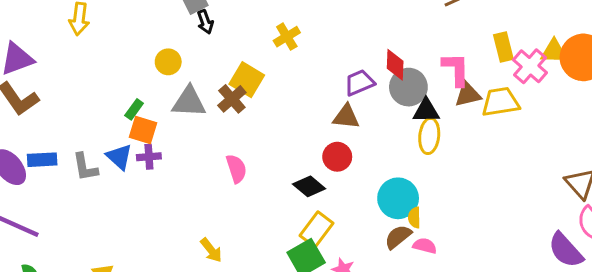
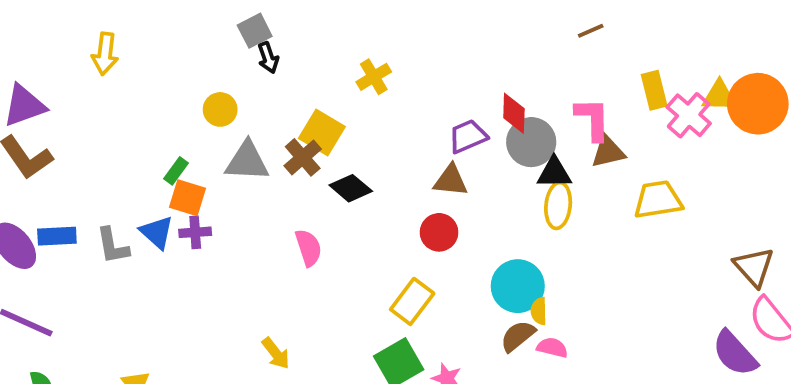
yellow trapezoid: (500, 102) -> (658, 200), moved
black diamond: (309, 186) -> (351, 188), moved
yellow rectangle: (316, 229) -> (412, 301), moved

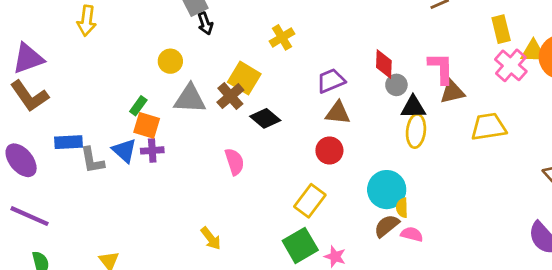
yellow rectangle: (654, 90) -> (501, 29), moved
purple trapezoid: (468, 136) -> (331, 81), moved
gray circle: (531, 142) -> (396, 85), size x0.6
blue rectangle: (57, 236) -> (68, 142), moved

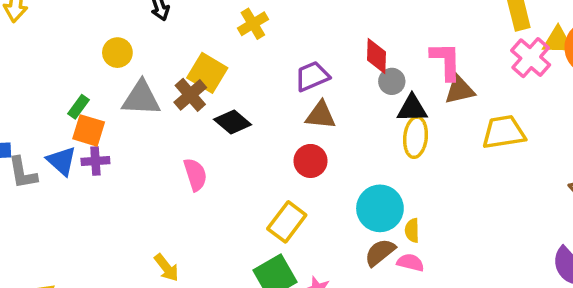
yellow semicircle: (402, 208) -> (412, 230), moved

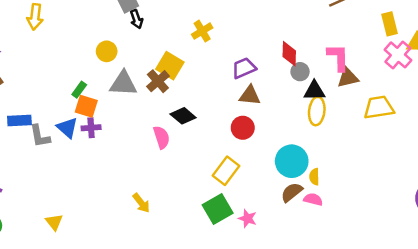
black diamond: (233, 122) -> (183, 116), moved

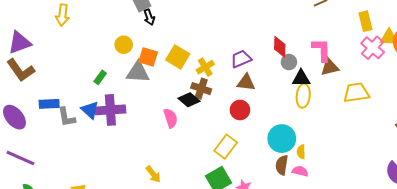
yellow cross: (202, 31) -> (205, 67), moved
brown cross: (158, 81) -> (201, 89), moved, turned -30
orange square: (86, 106) -> (148, 57), moved
purple cross: (91, 128) -> (110, 110), size x1.8
brown semicircle: (292, 192) -> (282, 165), turned -42

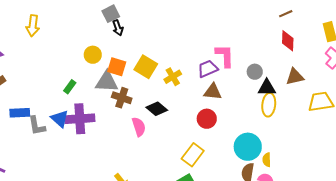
red diamond: (280, 47) -> (288, 41), moved
pink L-shape: (322, 50) -> (225, 56), moved
brown cross: (201, 89) -> (122, 98), moved

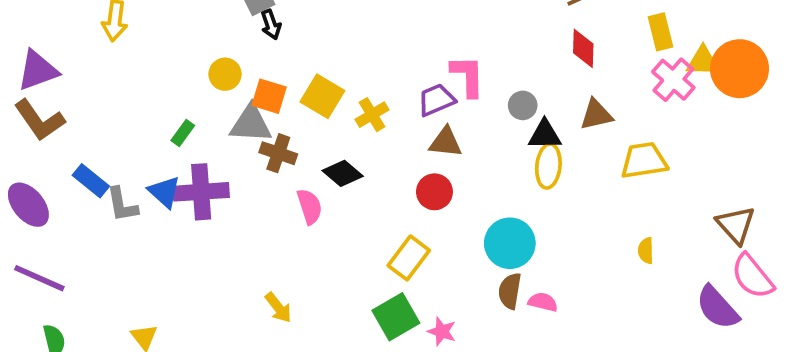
blue rectangle: (20, 113) -> (91, 181), turned 42
yellow semicircle: (267, 160) -> (646, 251), moved

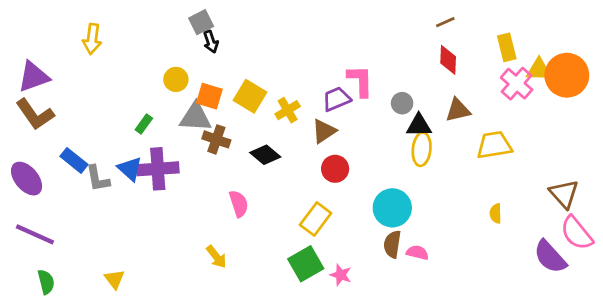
brown triangle: (445, 142) -> (324, 131), moved, turned -40
pink semicircle: (310, 206) -> (239, 204), moved

